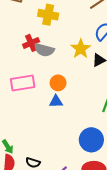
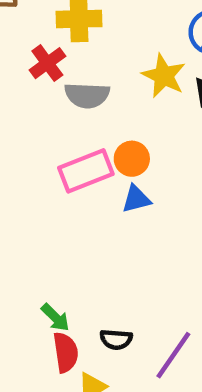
red cross: (31, 43) -> (47, 63), moved
pink rectangle: (23, 83) -> (86, 171), moved

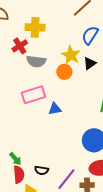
orange circle: (132, 159) -> (64, 72), moved

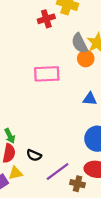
gray semicircle: (36, 61) -> (80, 43), moved, turned 42
blue triangle: (55, 109) -> (90, 99), moved

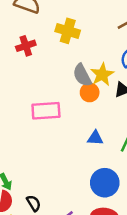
red cross: (46, 19) -> (26, 46), moved
black semicircle: (34, 155) -> (34, 203), turned -144

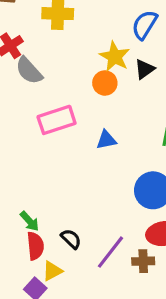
gray semicircle: (82, 75) -> (29, 71), moved
blue triangle: (95, 138) -> (106, 140), moved

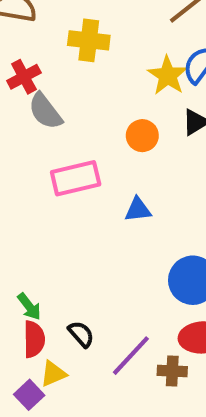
yellow star: (115, 57) -> (168, 76), moved

